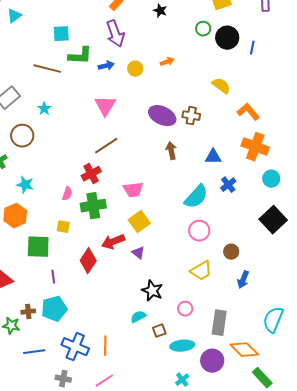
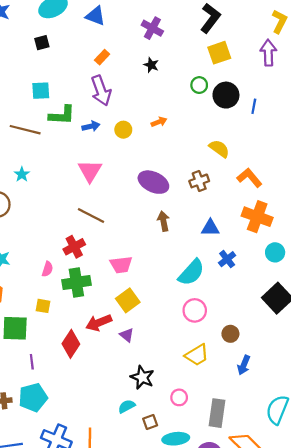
brown cross: (191, 116) -> (199, 181), moved, turned -30
brown line: (106, 146) -> (91, 216), turned 60

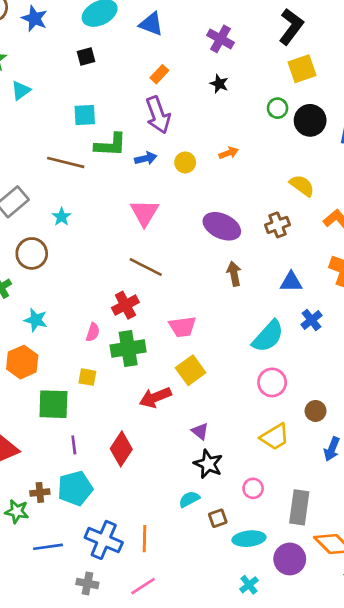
purple triangle: (127, 335) -> (200, 431), moved
red diamond: (71, 344) -> (121, 449), moved

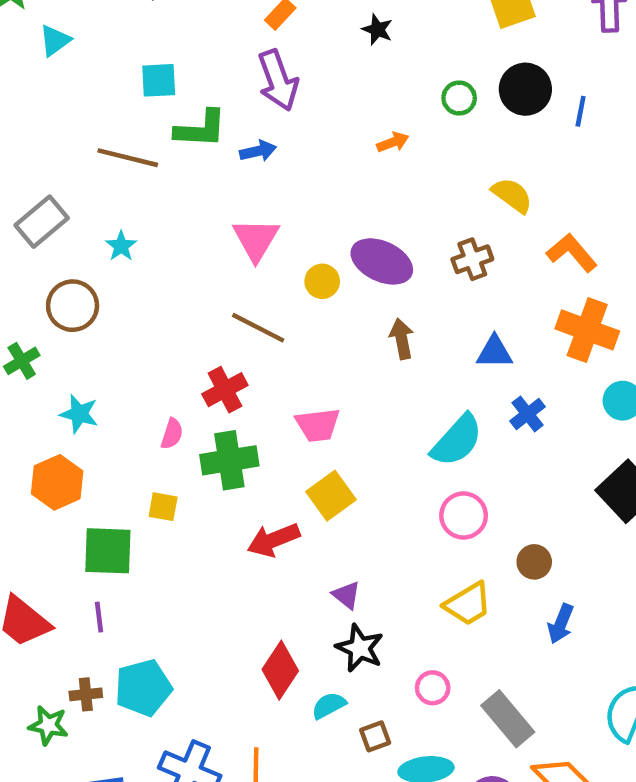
green circle: (278, 108) -> (459, 98), moved
yellow circle: (185, 162) -> (322, 281), moved
purple line: (74, 445) -> (99, 617), moved
red diamond: (121, 449) -> (280, 670), moved
gray rectangle: (299, 507) -> (508, 719), turned -48

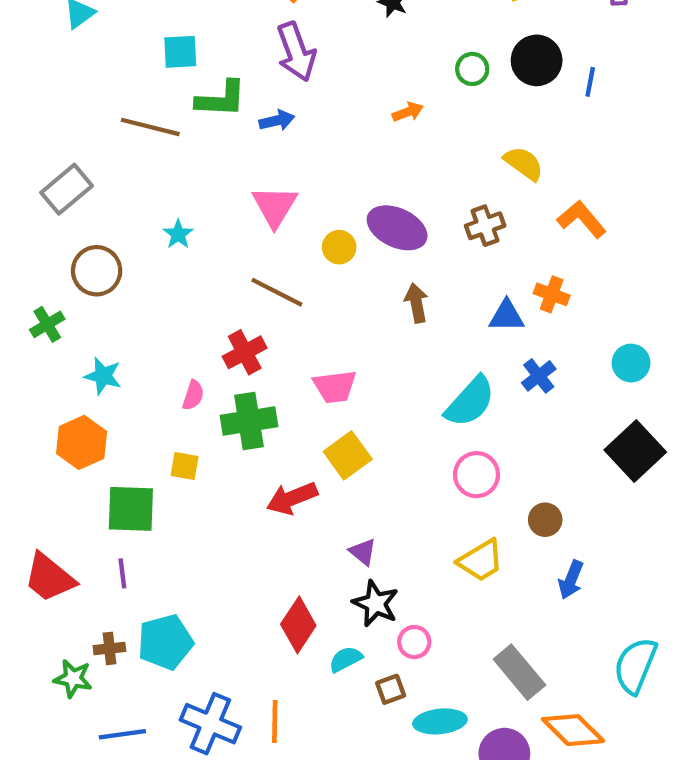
cyan star: (121, 246) -> (178, 234), moved
orange cross: (587, 330) -> (552, 294), moved, size x0.6
pink circle: (433, 688) -> (414, 642), moved

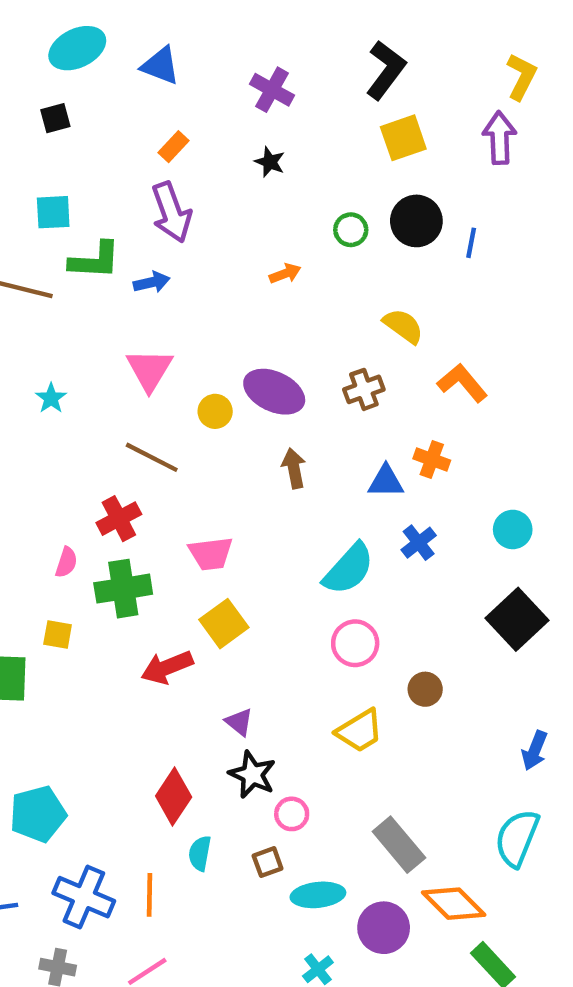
blue arrow: (571, 580) -> (535, 750), moved
cyan semicircle: (346, 659) -> (200, 853), moved, turned -52

